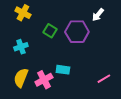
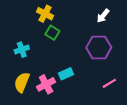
yellow cross: (23, 13) -> (45, 14), moved
purple hexagon: (77, 32) -> (99, 47), moved
cyan rectangle: (63, 70) -> (66, 74), turned -32

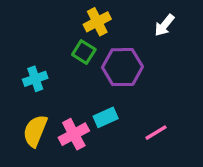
yellow cross: (45, 14) -> (97, 22), moved, turned 35
purple hexagon: (99, 47) -> (122, 67), moved
pink line: (109, 83) -> (156, 133), moved

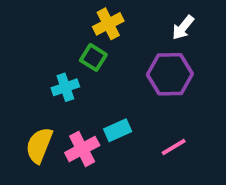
purple hexagon: (122, 67) -> (170, 74), moved
cyan cross: (35, 79) -> (65, 87), moved

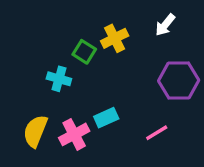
yellow cross: (108, 24) -> (115, 38), moved
purple hexagon: (170, 74) -> (179, 80), moved
cyan cross: (65, 87) -> (59, 79), turned 35

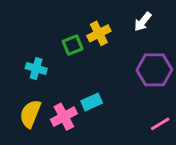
green square: (84, 52) -> (73, 45), turned 36
cyan cross: (59, 79) -> (36, 68), moved
pink line: (157, 133) -> (160, 124), moved

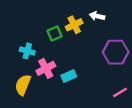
white arrow: (143, 22) -> (97, 16), moved, turned 64
pink cross: (64, 117) -> (46, 68), moved

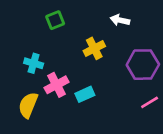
yellow cross: (74, 25) -> (94, 48), moved
green square: (55, 33) -> (55, 20), moved
pink line: (120, 92) -> (150, 102), moved

